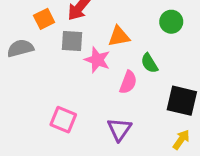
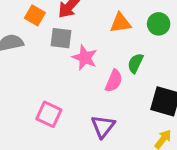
orange square: (44, 19) -> (35, 15), turned -36
orange triangle: (119, 36) -> (120, 23), moved
green semicircle: (149, 63) -> (135, 63), turned 54

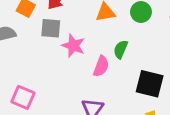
pink square: (49, 114) -> (23, 97), moved

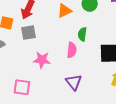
pink star: (73, 46) -> (42, 60), moved

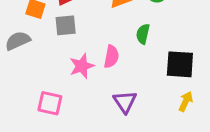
pink semicircle: (72, 50) -> (111, 57), moved
pink star: (42, 60) -> (82, 66), turned -30

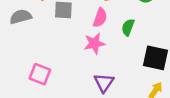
pink semicircle: (111, 57) -> (100, 18), moved
pink star: (82, 66) -> (94, 43), moved

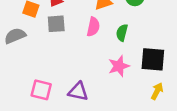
pink star: (94, 43) -> (119, 66), moved
purple triangle: (104, 83) -> (78, 92), moved, turned -45

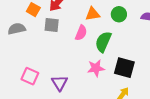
green semicircle: (122, 33) -> (103, 42), size x1.5
purple triangle: (78, 92) -> (60, 83), turned 36

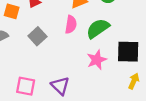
gray square: (52, 25) -> (37, 36), moved, turned -35
green semicircle: (103, 42) -> (98, 28), turned 45

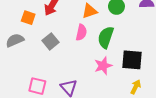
green semicircle: (98, 28) -> (106, 37), turned -40

